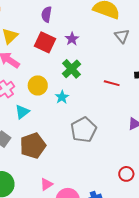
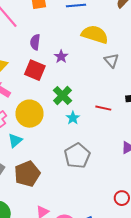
purple star: (72, 39) -> (61, 57), moved
yellow circle: (38, 85) -> (30, 114), size x1.4
cyan star: (62, 97) -> (73, 118), moved

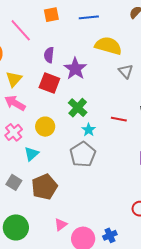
purple star: (61, 57) -> (75, 69), size x1.6
yellow circle: (30, 114) -> (45, 127), size x0.7
gray pentagon: (77, 156) -> (83, 154), moved

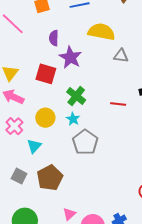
purple semicircle: (49, 55) -> (54, 38), moved
gray triangle: (126, 71) -> (121, 56), turned -35
cyan star: (89, 130) -> (73, 119), moved

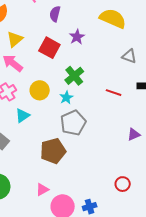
purple semicircle: (54, 38) -> (55, 14), moved
gray triangle: (121, 56) -> (129, 56), moved
purple star: (70, 57) -> (77, 37), size x0.7
brown pentagon: (50, 178) -> (53, 151), moved

